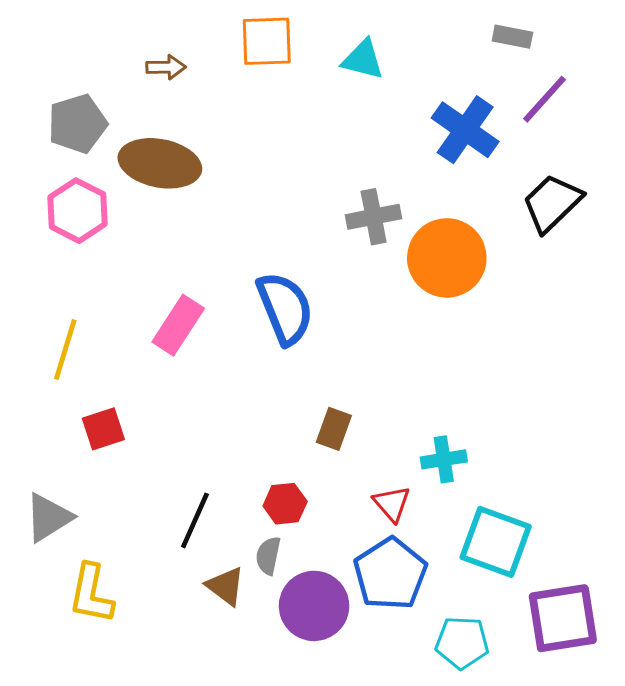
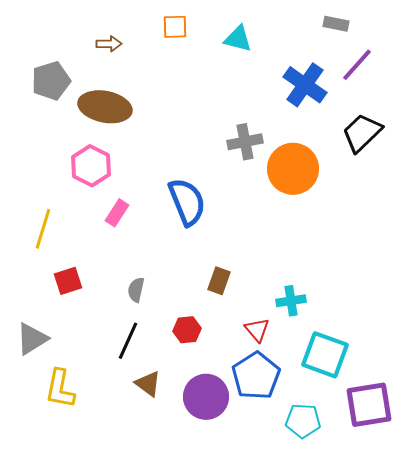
orange square: (267, 41) -> (175, 27), size x0.7
pink hexagon: (77, 211) -> (91, 166), moved
pink rectangle: (178, 325) -> (117, 213), size x0.7
gray semicircle: (268, 556) -> (136, 290), moved

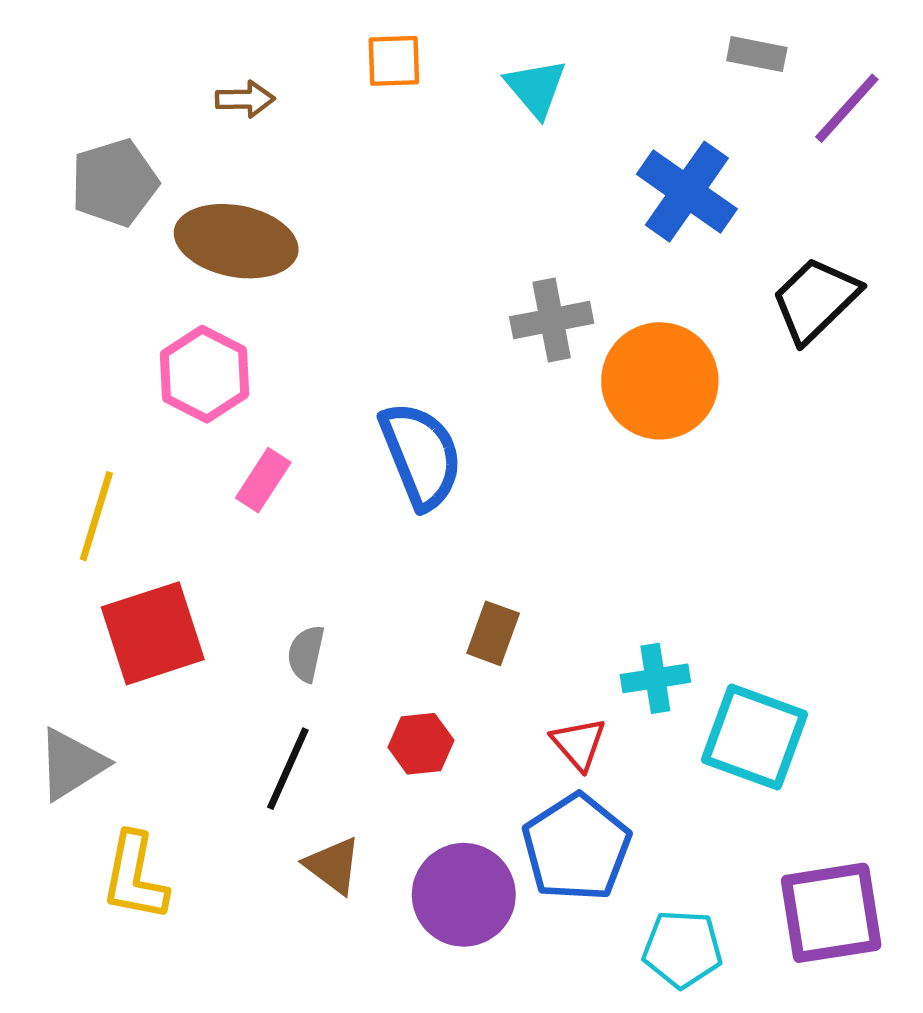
cyan triangle: (238, 39) -> (536, 88), turned 36
purple line: (357, 65) -> (847, 108), moved
red square: (68, 281) -> (153, 633), size x1.6
cyan square: (325, 355) -> (755, 737), moved

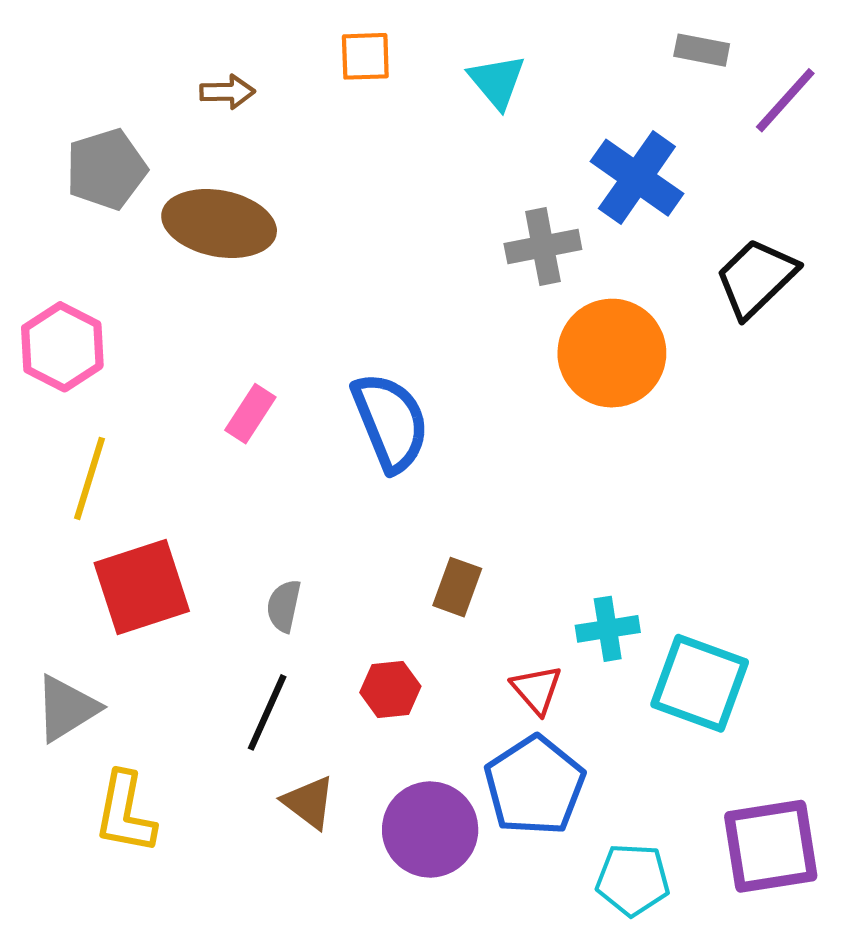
gray cross: (552, 320) -> (543, 246), moved
pink hexagon: (205, 374) -> (62, 347), moved
pink rectangle: (263, 480) -> (250, 414), moved

